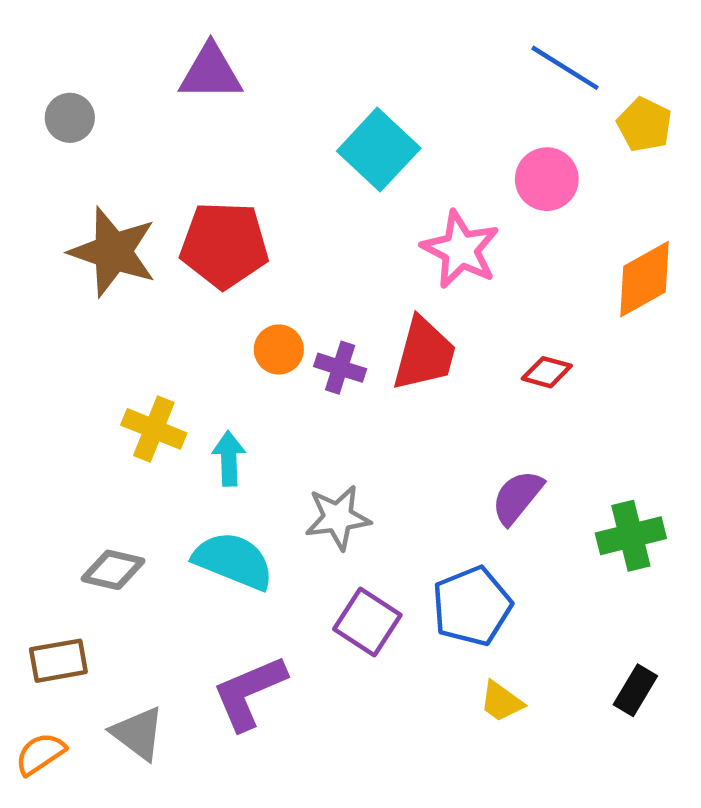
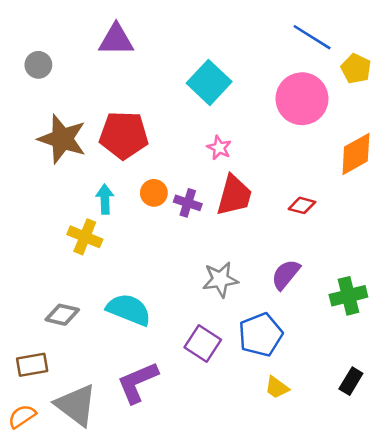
pink circle: (547, 179) -> (302, 99), size x1.5
pink star: (460, 250) -> (219, 148), moved, size x0.6
cyan arrow: (229, 459) -> (105, 199), moved
gray star: (338, 518) -> (220, 279), moved
gray triangle: (138, 733) -> (76, 405), size x1.4

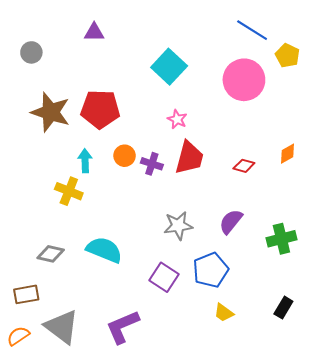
purple triangle: (116, 40) -> (94, 32), size x0.7
orange diamond: (356, 154) -> (288, 154), moved, size x0.6
purple L-shape: (138, 382) -> (123, 327), moved

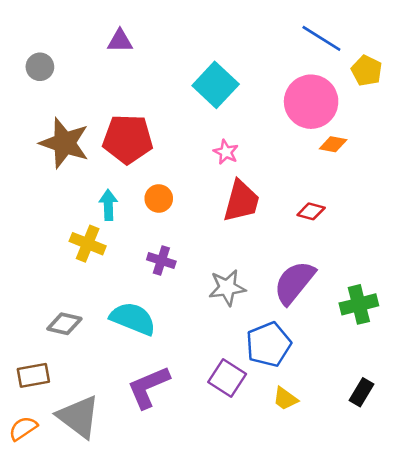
orange diamond: (288, 154) -> (333, 144), moved, turned 40
purple cross: (152, 164) -> (161, 260), moved
purple semicircle: (231, 222) -> (294, 282), size x1.4
purple square: (164, 277) -> (227, 378), moved
purple L-shape: (123, 327) -> (148, 387), moved

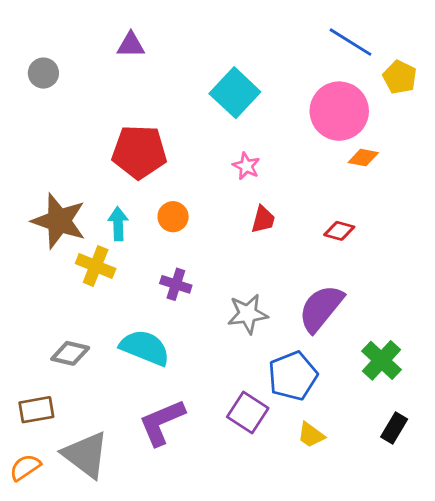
brown star: (64, 143) -> (59, 221), moved
red trapezoid: (241, 201) -> (263, 220), size x0.6
green cross: (359, 304) -> (381, 360), moved, turned -33

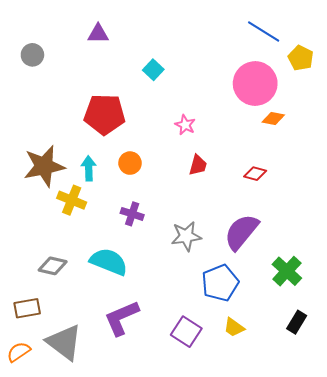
cyan square: (235, 93) -> (153, 70), moved, size x0.6
brown star: (59, 221) -> (44, 166), turned -30
purple square: (248, 412) -> (186, 332), moved

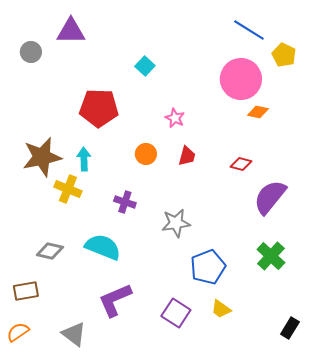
purple triangle: (98, 34) -> (71, 31), moved, size x1.4
orange circle: (130, 163) -> (146, 154), moved
purple semicircle: (241, 232) -> (270, 197), moved
black rectangle: (297, 322) -> (290, 328), moved
gray triangle: (64, 342) -> (74, 334), moved, size x0.7

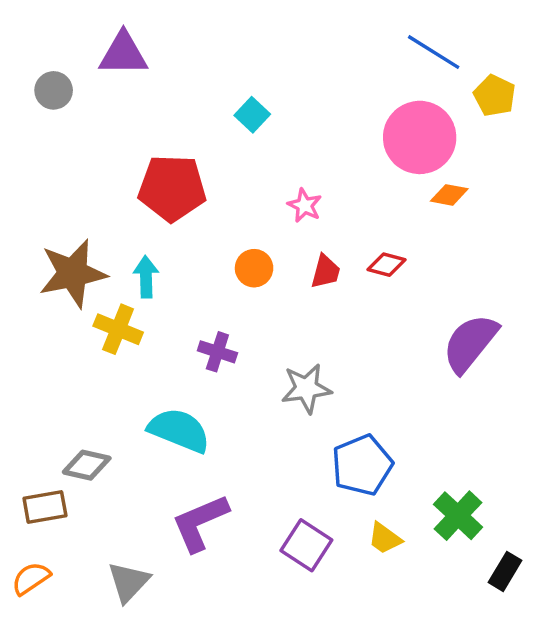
red diamond: (241, 164) -> (387, 265), moved
gray diamond: (50, 251) -> (87, 465), moved
green cross: (271, 256) -> (458, 516), moved
gray triangle: (74, 334) -> (129, 582), turned 36

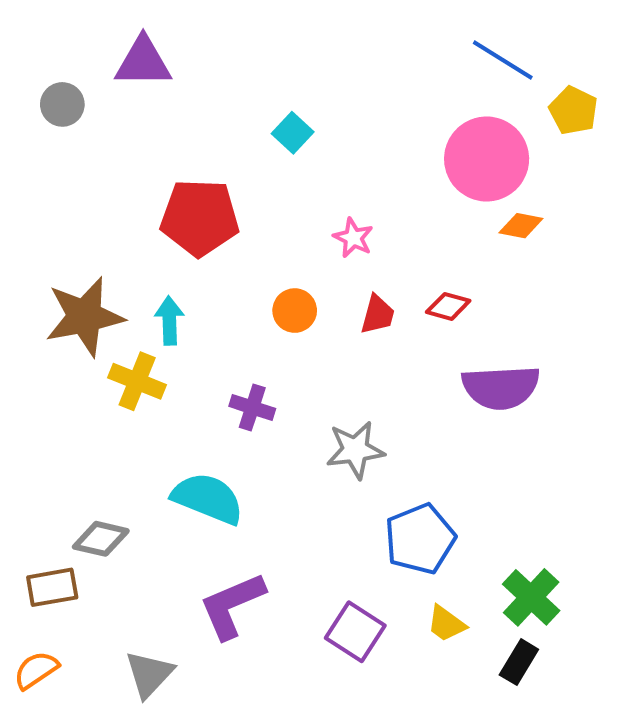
purple semicircle: (470, 343) -> (501, 387), moved, turned -132
black rectangle: (505, 571) -> (519, 662), moved

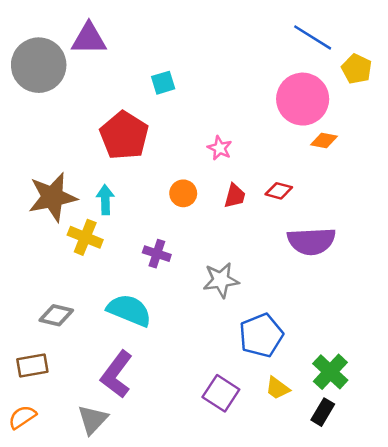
gray circle: (62, 104) -> (39, 65), size x2.0
cyan square: (293, 133) -> (163, 83), moved, turned 30
red pentagon: (200, 218) -> (124, 136), turned 30
gray diamond: (101, 539) -> (56, 315), moved
purple L-shape: (232, 605) -> (117, 374), moved, turned -30

